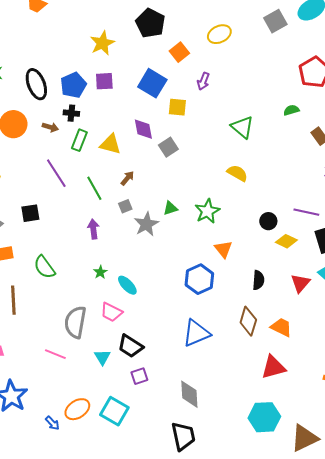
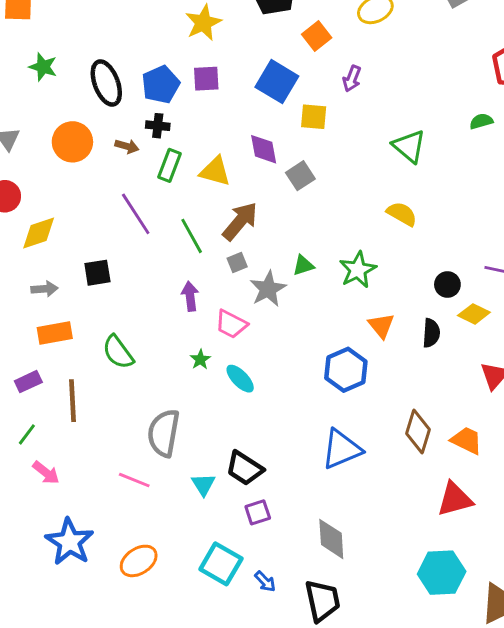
brown arrow: (127, 178) -> (240, 221), size x1.8
black semicircle: (258, 280) -> (431, 333), moved
pink trapezoid: (111, 312) -> (231, 324), moved
orange ellipse: (77, 409) -> (139, 561), moved
blue arrow: (52, 423) -> (265, 582), moved

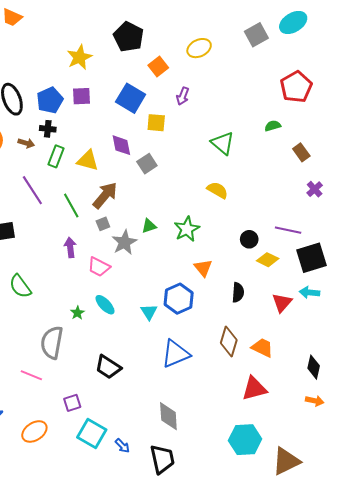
black semicircle: (431, 333) -> (238, 292), moved
green star: (200, 359) -> (77, 313), moved
cyan triangle: (203, 484) -> (149, 312), moved
purple square: (258, 512) -> (72, 403), moved

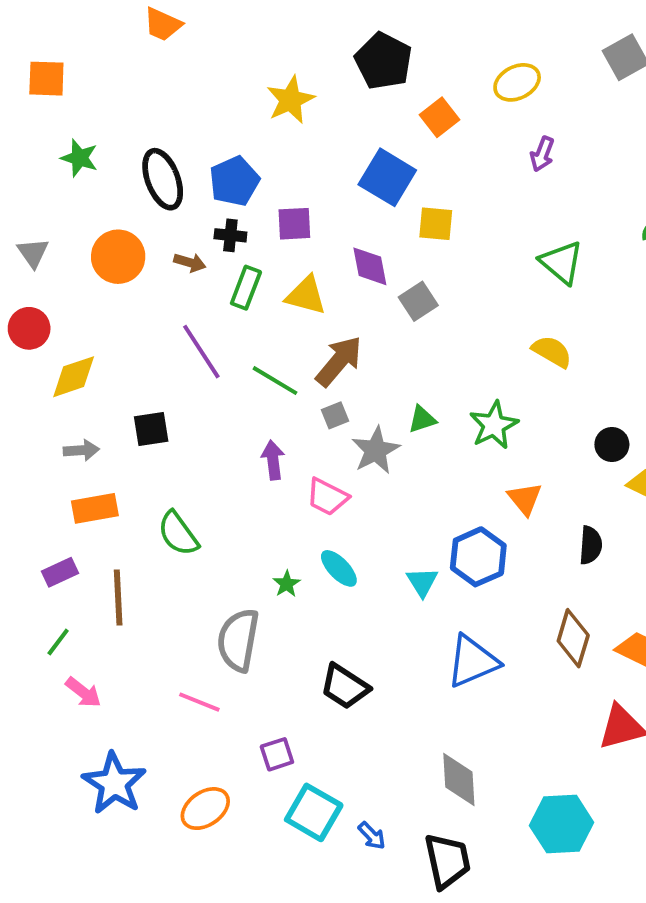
purple square: (81, 96) -> (294, 224), moved
purple arrow: (183, 96) -> (542, 154), moved
green line: (71, 206) -> (275, 381), turned -30
cyan hexagon: (245, 440) -> (562, 824), moved

